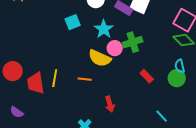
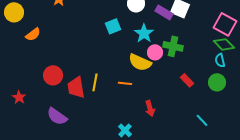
green cross: (133, 42) -> (173, 46), turned 30
cyan semicircle: (180, 66) -> (220, 60), moved
purple semicircle: (17, 112) -> (57, 116), size x1.5

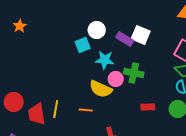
cyan square: (113, 26) -> (83, 45), moved
cyan star: (144, 33) -> (105, 60), turned -30
red rectangle: (187, 80) -> (148, 107), turned -48

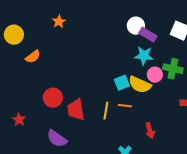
purple rectangle: (125, 39) -> (148, 35), moved
cyan square: (83, 45) -> (122, 83), moved
yellow line: (56, 109) -> (106, 111), moved

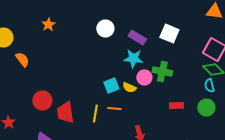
white circle: (136, 26) -> (105, 28), moved
orange semicircle: (33, 57) -> (22, 60), turned -91
yellow semicircle: (140, 85) -> (129, 88), size x0.6

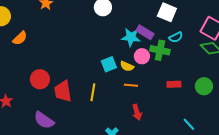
purple rectangle: (137, 38) -> (145, 32), moved
orange semicircle: (22, 60) -> (20, 38), turned 84
cyan semicircle: (209, 86) -> (176, 37), moved, turned -104
orange line: (114, 108) -> (131, 85), moved

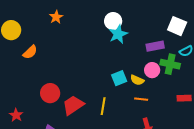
purple rectangle: (145, 32) -> (155, 46), turned -42
cyan star: (131, 37) -> (118, 34), moved, turned -30
red trapezoid: (63, 91) -> (73, 105), turned 65

